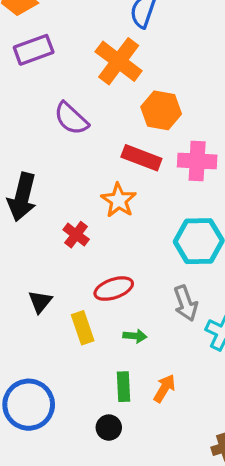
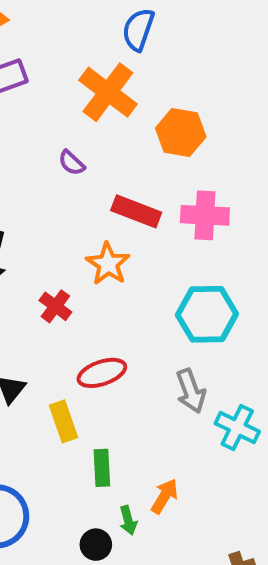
orange hexagon: (161, 110) -> (181, 133), moved
purple semicircle: (71, 118) -> (72, 163), moved, size x0.6
green arrow: (135, 336) -> (128, 520), moved, turned 70
green rectangle: (124, 387) -> (102, 468), moved

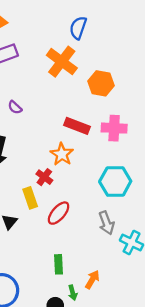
purple semicircle: (72, 163) -> (15, 107), moved
red cross: (55, 306) -> (44, 177), moved
red ellipse: (102, 373) -> (59, 213), turned -30
yellow rectangle: (64, 421) -> (30, 198), moved

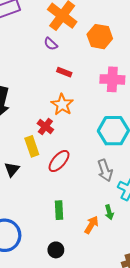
purple semicircle: (15, 107) -> (51, 44), moved
red rectangle: (77, 126) -> (64, 72), moved, size x0.6
green arrow: (73, 293) -> (109, 212), moved

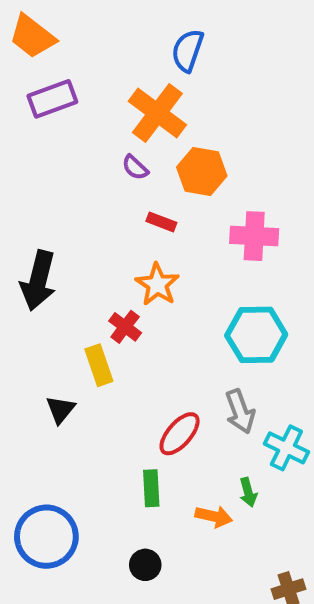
orange hexagon: (100, 37) -> (202, 172), moved
red ellipse: (59, 161) -> (180, 434), moved
orange arrow: (91, 225) -> (214, 516), turned 72

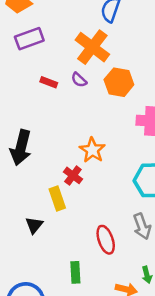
red rectangle: (161, 222) -> (49, 82), moved
red ellipse: (180, 434) -> (106, 240), turned -60
green rectangle: (151, 488) -> (75, 272), moved

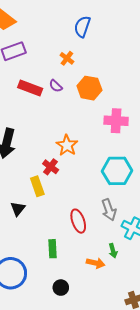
orange cross: (92, 47) -> (67, 58), size x0.5
red rectangle: (49, 82) -> (30, 88), size x1.6

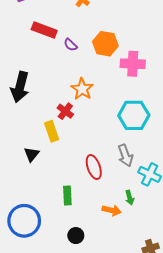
purple semicircle: (56, 86) -> (71, 45), moved
orange hexagon: (89, 88) -> (105, 44), moved

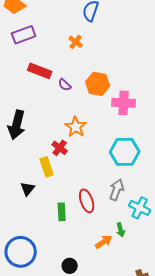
gray arrow: (125, 155) -> (117, 190), turned -140
green rectangle: (67, 195) -> (62, 212), moved
orange arrow: (112, 210) -> (104, 242), turned -48

